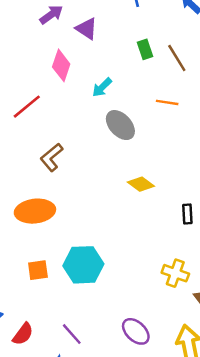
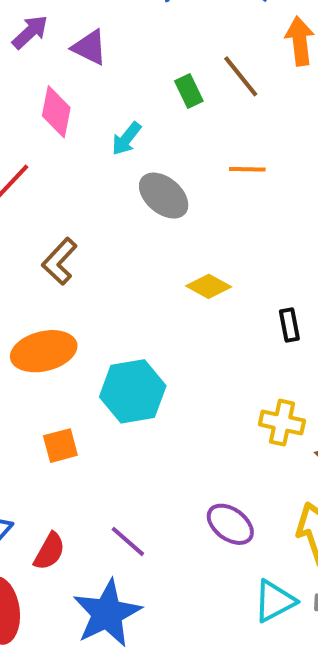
green rectangle: (145, 49) -> (189, 91), moved
orange line: (167, 102) -> (247, 169), moved
cyan hexagon: (83, 265) -> (133, 391), moved

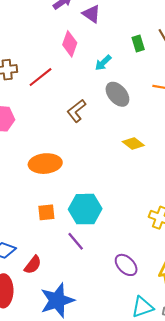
brown L-shape: (60, 261) -> (76, 111), moved
cyan hexagon: (133, 391) -> (85, 209), moved
purple line: (128, 541) -> (76, 241), moved

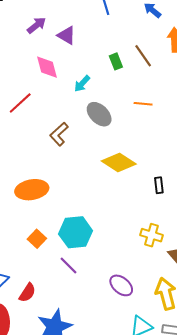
pink diamond: (70, 44) -> (47, 67), turned -30
yellow diamond: (133, 143) -> (119, 163), size x1.5
orange square: (46, 212) -> (37, 239), turned -36

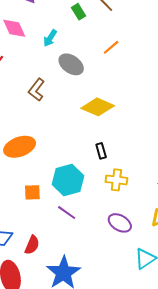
orange line: (143, 104) -> (111, 47), turned -36
black rectangle: (159, 185) -> (101, 151), moved
yellow cross: (152, 235) -> (116, 180), moved
orange square: (37, 239) -> (32, 192), turned -36

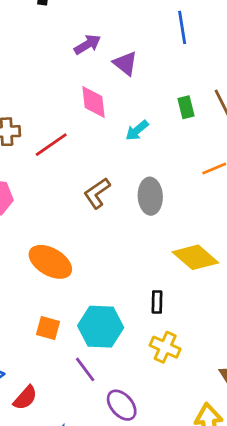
gray ellipse: (71, 64) -> (150, 196), moved, turned 35
yellow diamond: (98, 107) -> (195, 257), moved
orange ellipse: (20, 147) -> (50, 262), turned 32
purple ellipse: (120, 223) -> (122, 405), moved

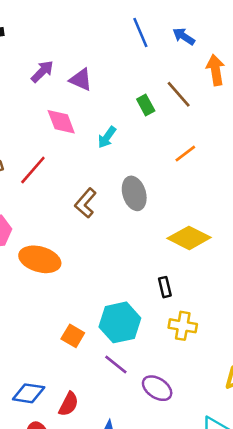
blue line: (182, 27) -> (140, 32), moved
orange ellipse: (50, 262) -> (40, 259), moved
orange square: (48, 328) -> (73, 336), turned 30

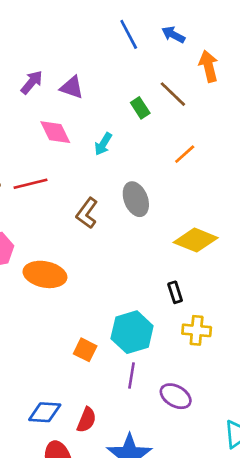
red line: (33, 170) -> (30, 184), turned 40
purple line: (116, 365) -> (131, 376), turned 65

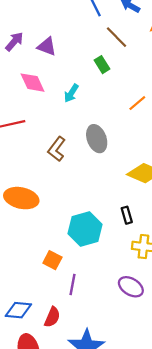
brown line: (173, 94) -> (117, 37), moved
cyan hexagon: (132, 332) -> (85, 229), moved
purple line: (131, 376) -> (73, 285), moved
purple ellipse: (176, 396) -> (131, 287), moved

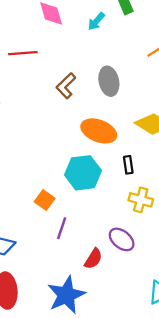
cyan arrow: (71, 93) -> (96, 21), moved
orange ellipse: (21, 198) -> (99, 131), moved
red semicircle: (52, 317) -> (93, 259), moved

